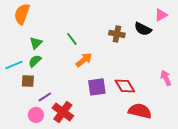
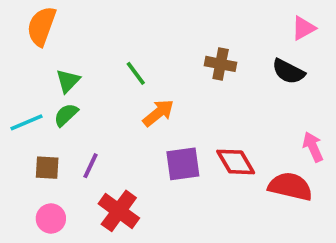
black semicircle: (143, 29) -> (288, 71), moved
brown square: (28, 81) -> (47, 168), moved
purple line: (45, 97) -> (90, 166), moved, turned -32
red semicircle: (140, 111) -> (290, 186), moved
pink circle: (36, 115) -> (51, 219), moved

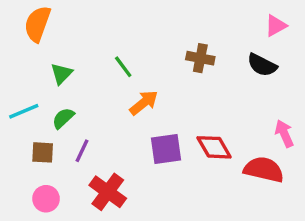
green semicircle: (66, 115) -> (63, 118), moved

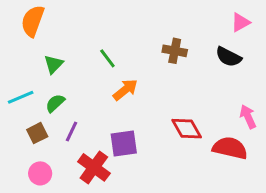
purple square: (166, 149) -> (124, 144), moved
brown square: (43, 152) -> (37, 133), turned -30

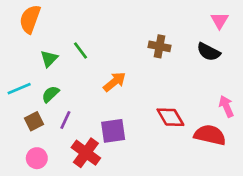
pink triangle: (240, 22) -> (220, 20), turned -30
green line: (107, 58) -> (80, 50), moved

